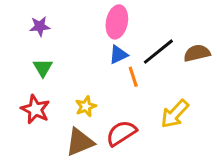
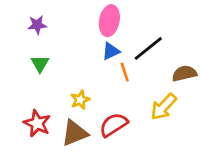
brown semicircle: (197, 53) -> (184, 73), moved
red star: (35, 109) -> (37, 123), moved

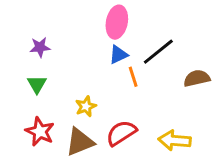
purple star: (37, 25) -> (40, 47), moved
green triangle: (40, 64) -> (37, 84), moved
yellow arrow: (163, 107) -> (175, 140), moved, turned 52

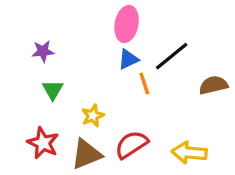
green triangle: (37, 84) -> (53, 90), moved

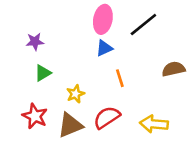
black line: (172, 56) -> (143, 25), moved
orange line: (144, 83) -> (120, 78), moved
green triangle: (53, 90) -> (43, 73), turned 30

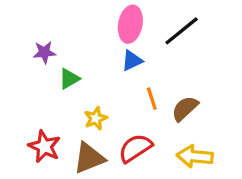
brown semicircle: (173, 69) -> (185, 108), moved, turned -30
green triangle: (43, 73) -> (69, 79), moved

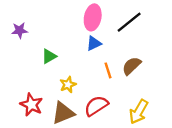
purple star: (44, 52) -> (20, 30), moved
brown semicircle: (185, 108) -> (132, 66), moved
yellow arrow: (195, 156) -> (139, 112), turned -65

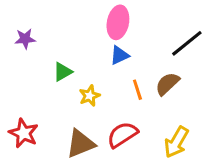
black line: (129, 22) -> (187, 43), moved
yellow star: (68, 85) -> (90, 96), moved
red star: (31, 105) -> (24, 133), moved

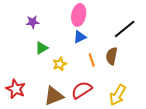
purple star: (25, 39) -> (33, 22), moved
brown semicircle: (167, 84) -> (112, 56), turned -36

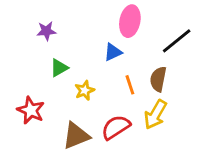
pink ellipse: (79, 15) -> (130, 21), moved
red star: (16, 89) -> (31, 110), moved
yellow arrow: (118, 95) -> (155, 114), moved

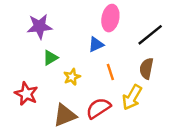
purple star: (46, 31) -> (40, 26), size x1.5
brown semicircle: (158, 79) -> (146, 68), moved

